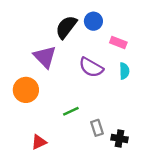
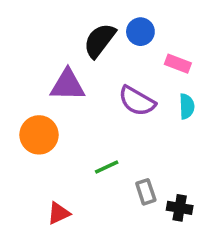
purple triangle: (45, 57) -> (67, 85), turned -45

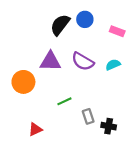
pink rectangle: (178, 64) -> (117, 31), moved
purple triangle: (67, 85) -> (50, 61), moved
cyan semicircle: (187, 106) -> (113, 65), turned -112

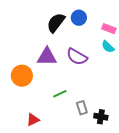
cyan semicircle: (113, 65) -> (108, 47), moved, turned -112

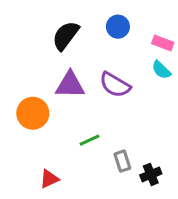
black semicircle: (56, 23) -> (66, 36), moved
black cross: (101, 117) -> (151, 174), turned -32

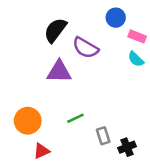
blue circle: (118, 27) -> (116, 18), moved
purple semicircle: (115, 85) -> (86, 48), moved
orange circle: (33, 113) -> (28, 121), moved

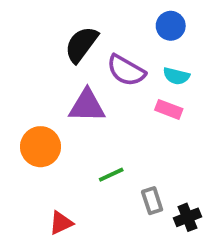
pink rectangle: (137, 36) -> (169, 109), moved
cyan semicircle: (136, 59) -> (176, 76), moved, turned -30
orange circle: (28, 121) -> (40, 147), moved

